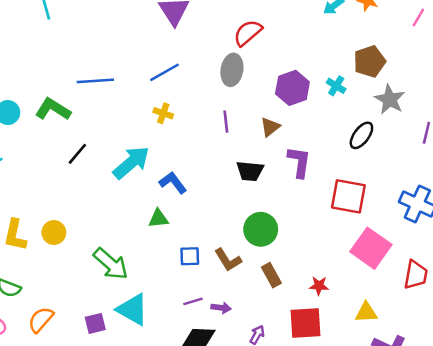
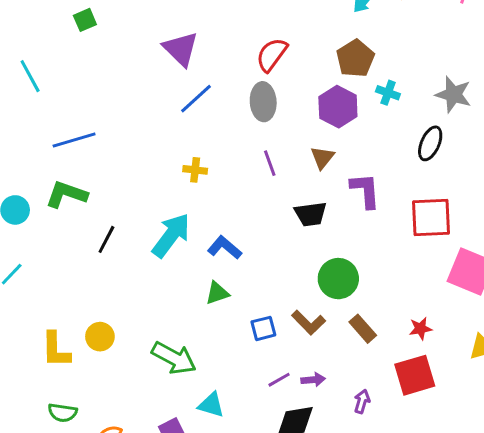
brown pentagon: (370, 61) -> (355, 58), moved
blue line: (165, 72) -> (196, 99), moved
blue line: (95, 81) -> (74, 140), moved
cyan triangle: (133, 309) -> (211, 405), size x0.7

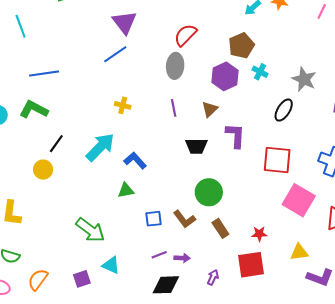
blue line: (196, 99) -> (115, 54), moved
yellow circle: (100, 337) -> (43, 170), moved

